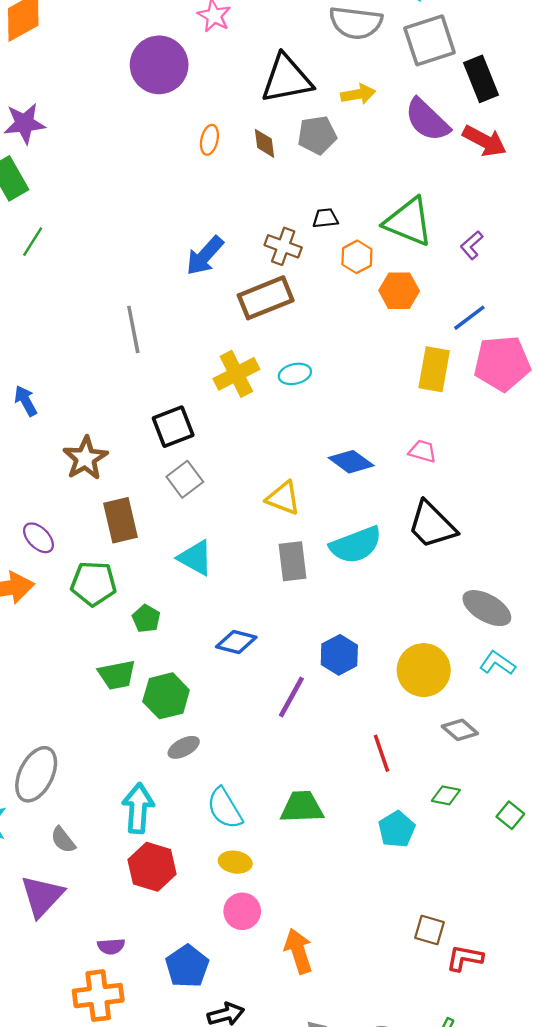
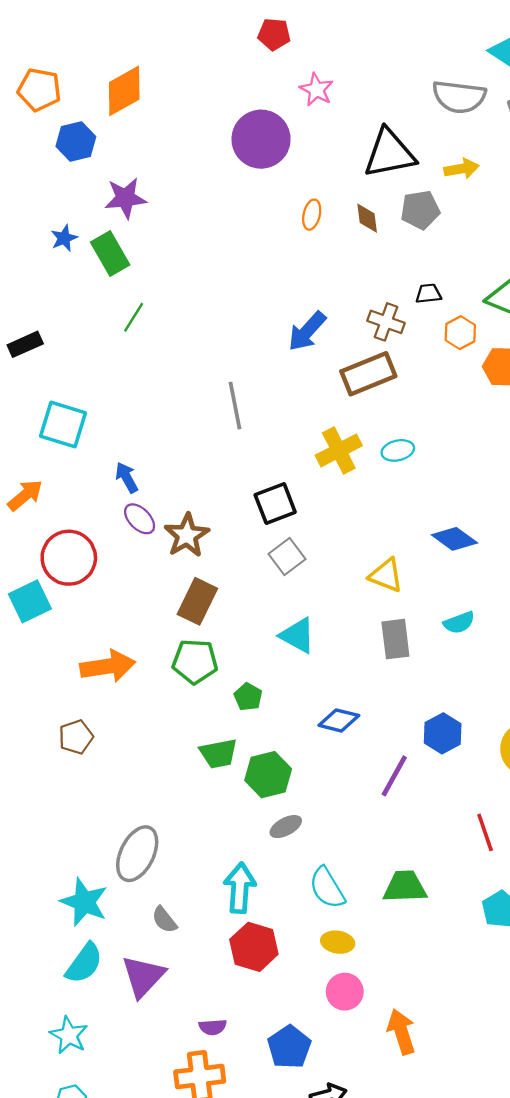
brown rectangle: (120, 520) -> (197, 601), moved, turned 39
purple ellipse: (38, 538) -> (140, 519), moved
cyan semicircle: (356, 545) -> (459, 623), size x0.6

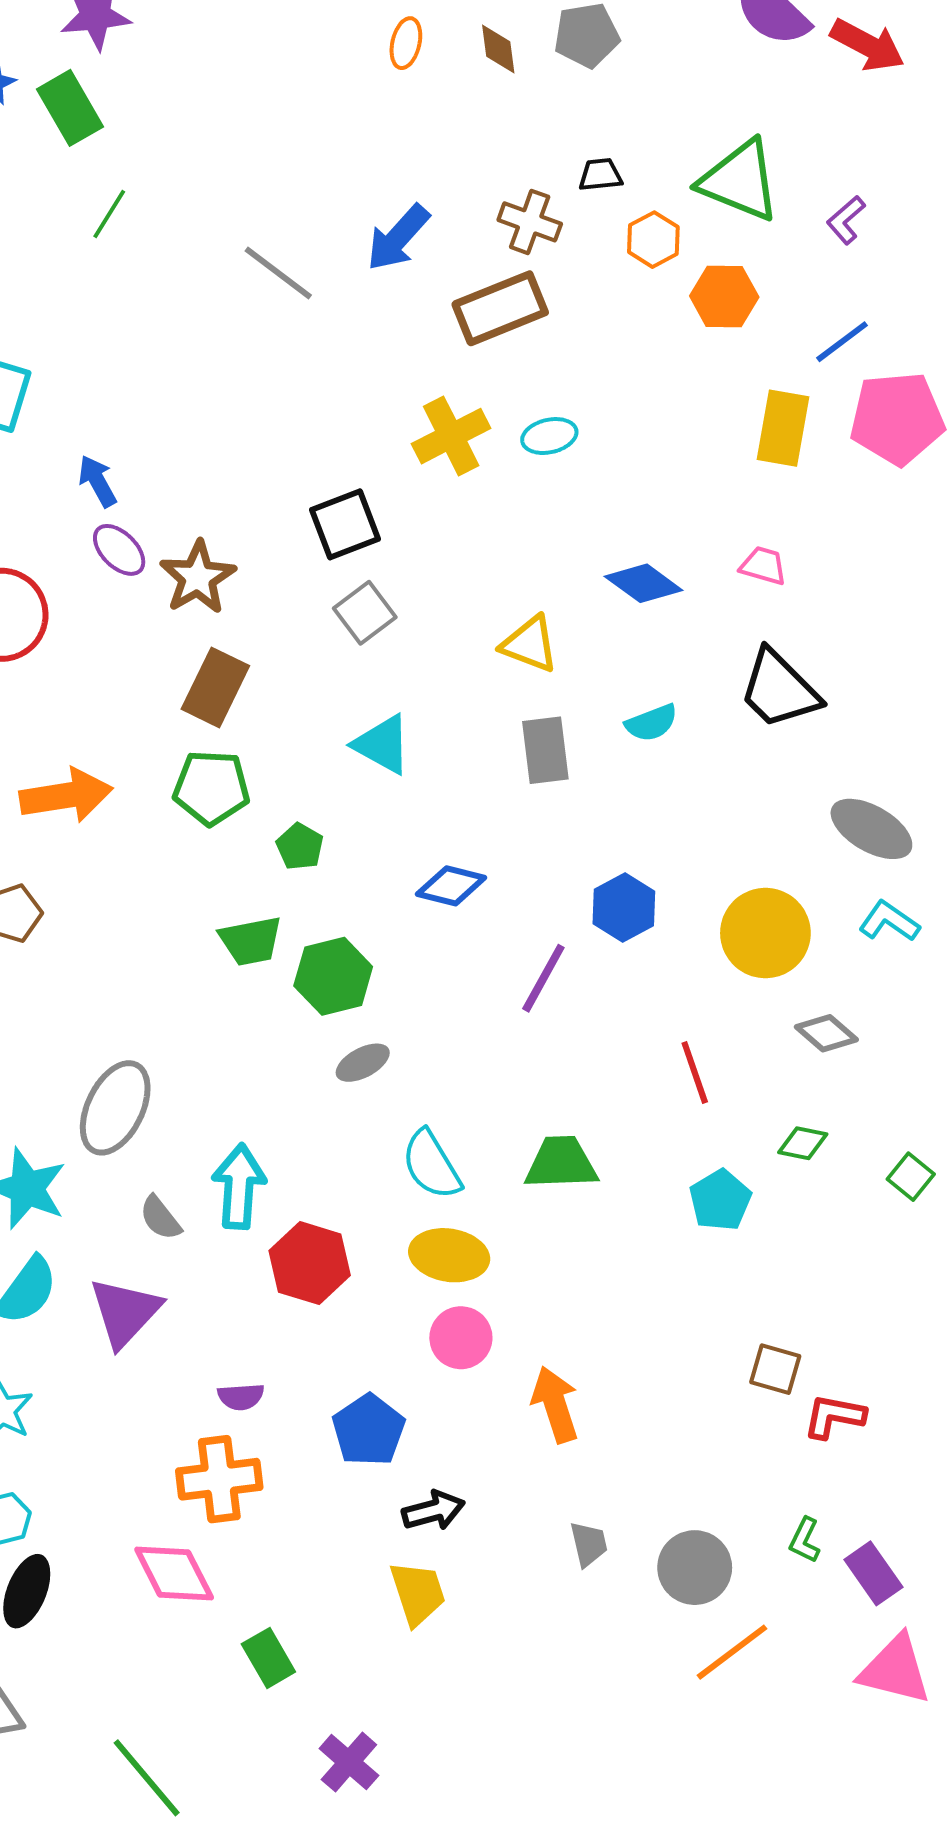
gray line: (235, 406) -> (278, 273), moved, turned -42
cyan arrow: (240, 888) -> (239, 1186), moved
yellow ellipse: (338, 942) -> (449, 1255), size x1.4

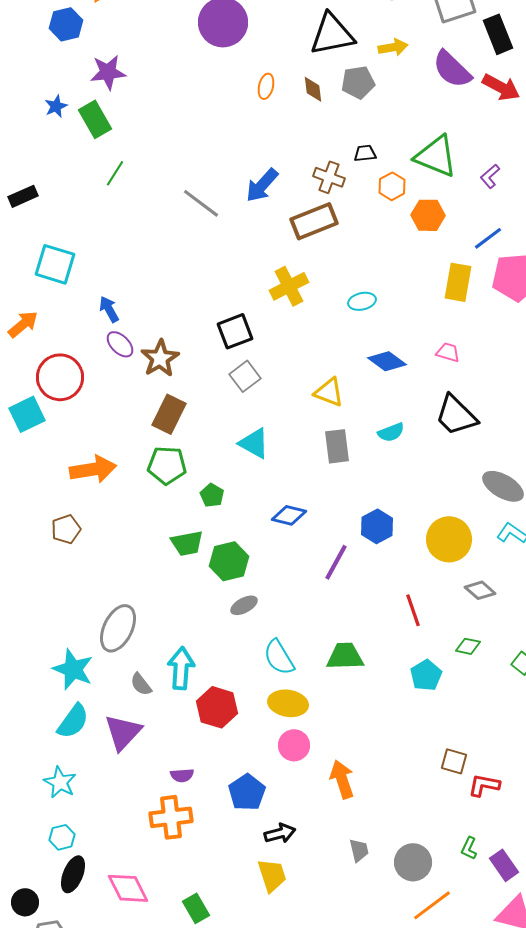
cyan ellipse: (549, 436) -> (362, 301), moved
pink diamond: (174, 1573) -> (128, 888), moved

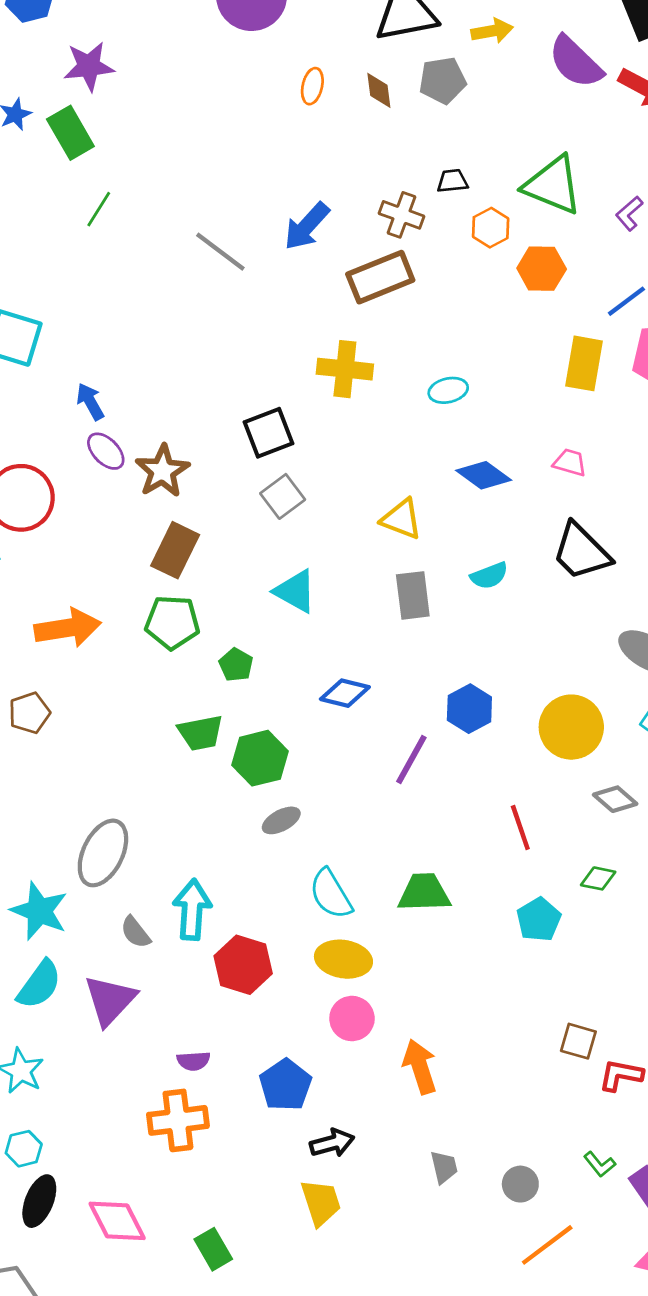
yellow cross: (289, 286) -> (345, 369), turned 33
green L-shape: (469, 848) -> (600, 1164), turned -65
gray circle: (413, 862) -> (520, 1184), size x0.7

